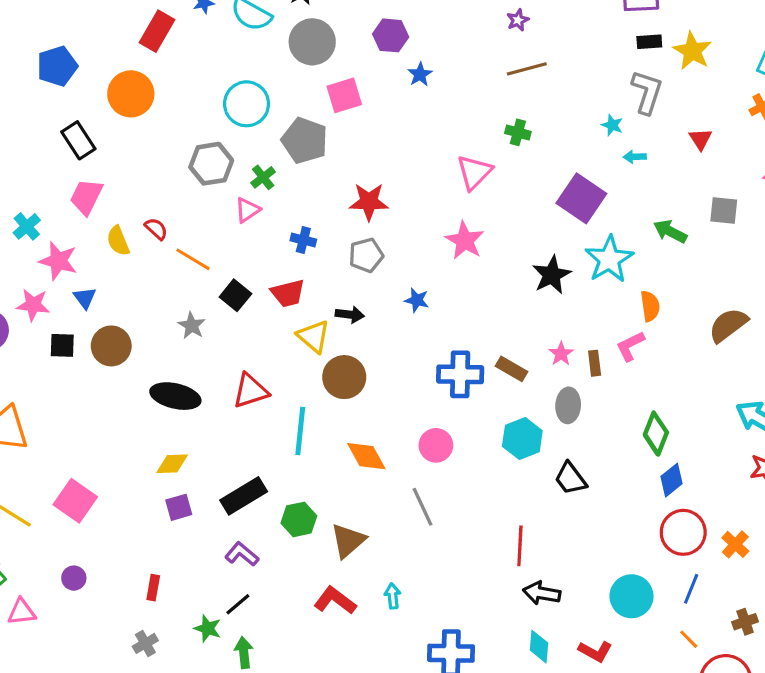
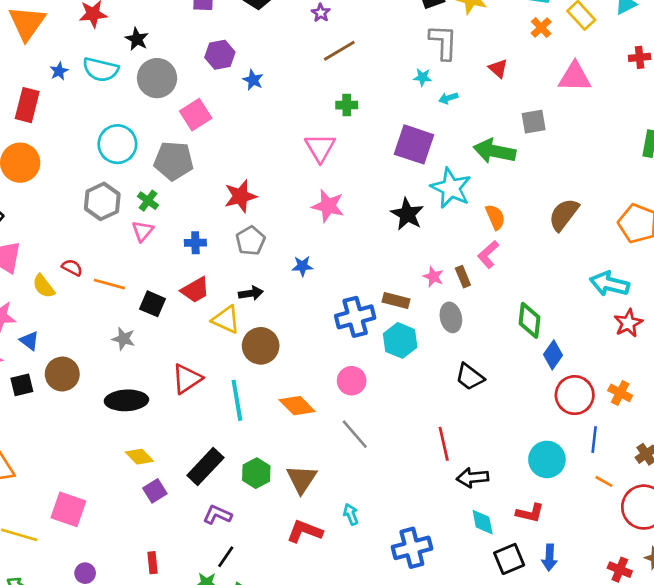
green arrow: (670, 231) -> (494, 151), size x1.4
cyan hexagon: (522, 439) -> (400, 340), moved
yellow diamond: (172, 464) -> (139, 457), turned 64

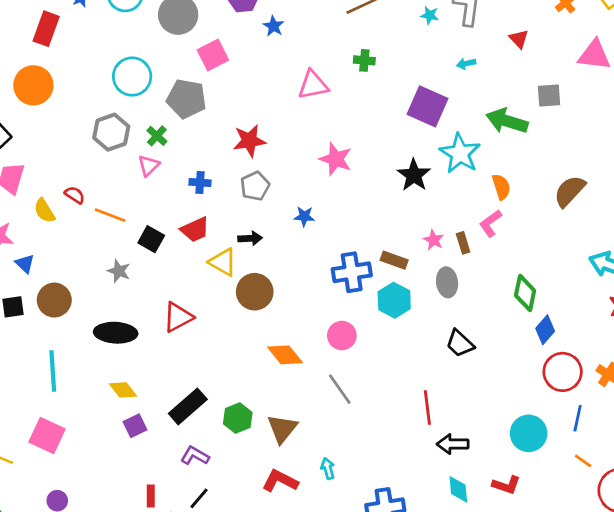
cyan star: (422, 77) -> (430, 15), moved
pink triangle: (320, 148) -> (313, 85), moved, turned 44
cyan line: (237, 400) -> (53, 371), moved
red rectangle: (152, 563) -> (151, 496), moved

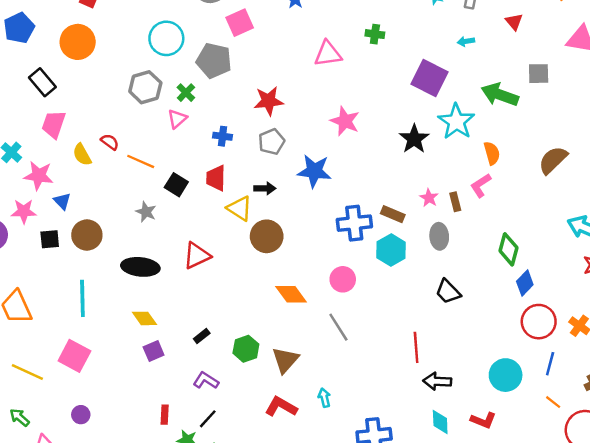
blue star: (304, 216) -> (314, 171), size x1.8
red trapezoid: (195, 230) -> (216, 178), turned 112
black rectangle: (188, 406) -> (202, 336), size x0.5

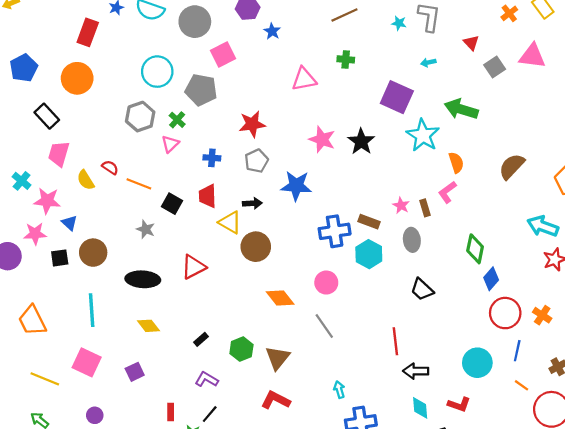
gray square: (539, 74) -> (495, 67), moved, turned -30
black star: (414, 139) -> (361, 141), moved
purple square: (154, 351) -> (135, 372), moved
cyan arrow: (324, 398) -> (339, 390), moved

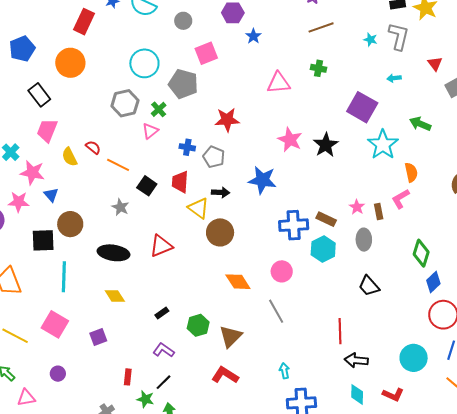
gray circle: (195, 22) -> (183, 21), size x0.6
green arrow: (461, 109) -> (420, 124), size x0.7
gray pentagon: (256, 161) -> (214, 157), moved, turned -30
black square: (60, 258) -> (43, 240), moved, size x1.4

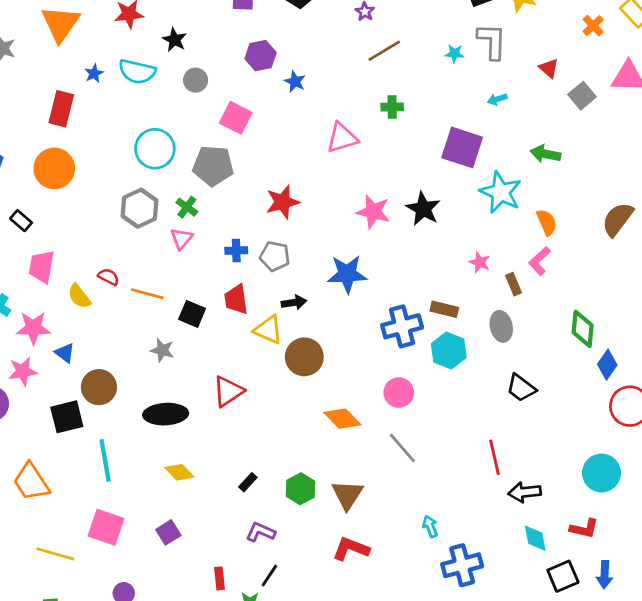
pink square: (206, 53) -> (236, 118), turned -30
black rectangle: (39, 95) -> (21, 221), size x0.7
pink star: (357, 207) -> (480, 262), moved

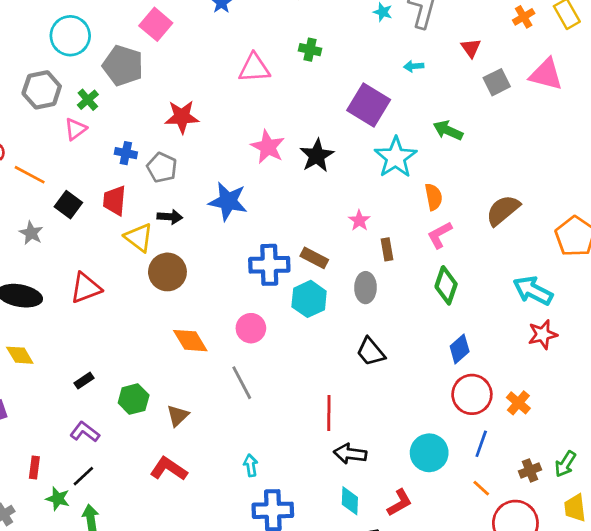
pink L-shape: (540, 261) -> (440, 235), moved
green diamond: (583, 329) -> (446, 285), moved
brown triangle: (347, 495) -> (178, 416), size x0.7
red L-shape: (584, 529) -> (400, 503), turned -56

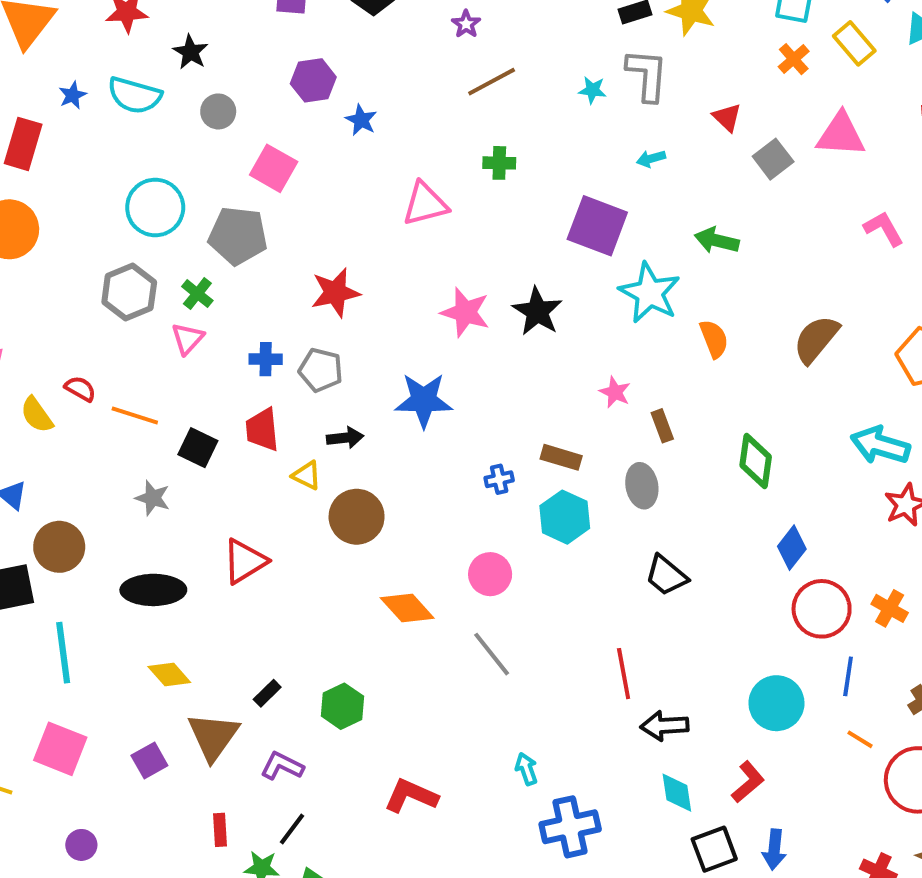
pink L-shape: (440, 235) -> (884, 229), moved, turned 100
yellow triangle: (139, 237) -> (307, 475), size x0.7
blue cross: (269, 265) -> (499, 479), size x0.5
brown triangle: (178, 416) -> (213, 736), moved, size x1.6

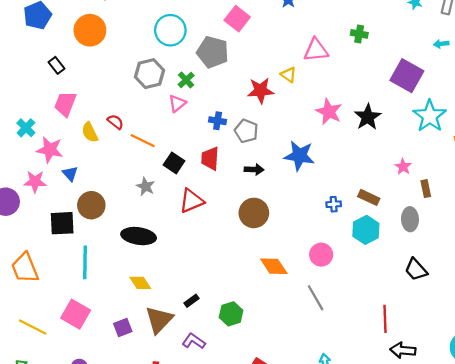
yellow triangle: (307, 475) -> (289, 75), moved
red triangle: (245, 561) -> (192, 201), moved

